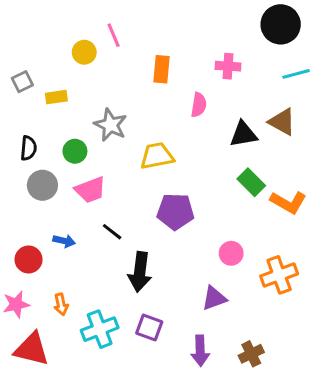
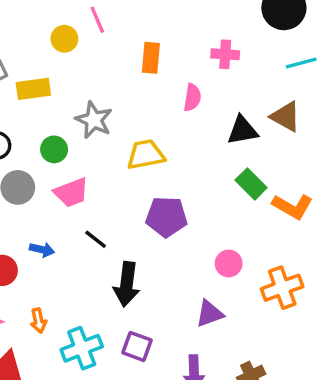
yellow rectangle: (56, 97) -> (33, 89), size x1.4

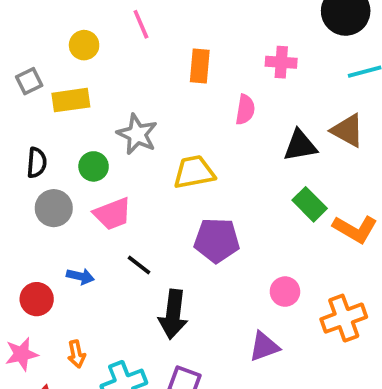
yellow circle: (64, 39) -> (84, 45), moved

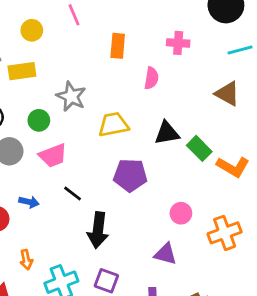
black triangle: (300, 146) -> (167, 133), moved
purple triangle: (264, 347) -> (165, 254), turned 35

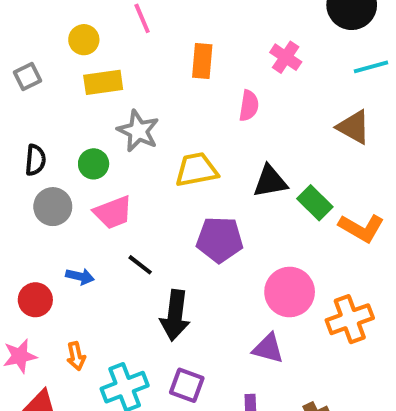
pink cross: (178, 43) -> (286, 57), turned 30
yellow rectangle: (22, 71) -> (103, 82), moved
pink circle: (181, 213) -> (290, 292), size x1.6

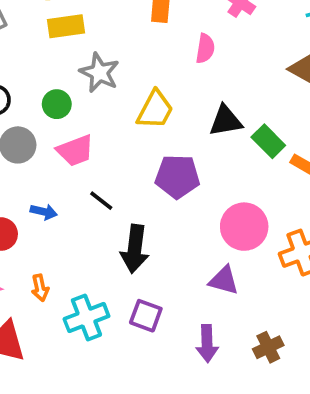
yellow trapezoid: (196, 170) -> (155, 110), turned 129

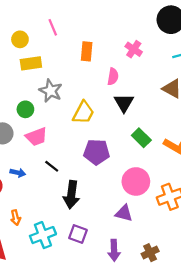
black triangle: (226, 121) -> (124, 103), moved, turned -50
green rectangle: (268, 141) -> (141, 138), moved

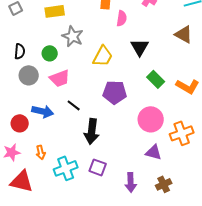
pink semicircle: (113, 77) -> (122, 18), moved
blue arrow: (18, 173) -> (43, 111), size x1.5
purple triangle: (124, 213) -> (154, 152), moved

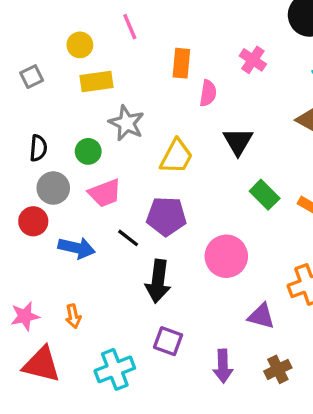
purple pentagon: (115, 92) -> (166, 216), moved
pink circle: (151, 119) -> (226, 256), moved
red circle: (20, 123) -> (33, 221), moved
cyan cross: (66, 168) -> (115, 369), moved

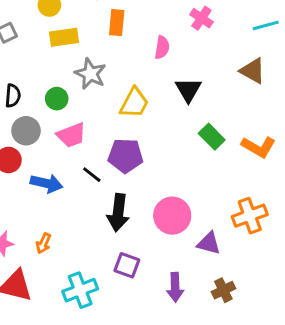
orange rectangle: (181, 63) -> (117, 23), moved
pink circle: (226, 256) -> (172, 216), moved
orange arrow: (73, 316) -> (44, 243), turned 36

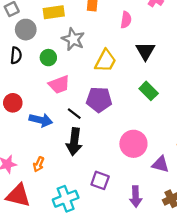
gray circle: (26, 131) -> (26, 30), moved
green rectangle: (212, 137) -> (149, 91), moved
black arrow: (118, 213) -> (74, 142), moved

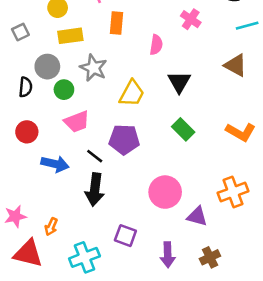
gray circle: (26, 30) -> (47, 67), moved
red circle: (13, 103) -> (27, 132), moved
orange arrow: (39, 164) -> (51, 227), moved

